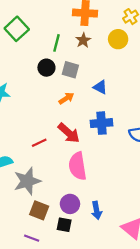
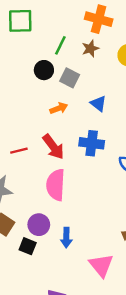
green square: (17, 29) -> (20, 21), turned 30

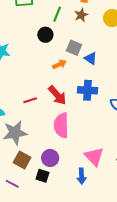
gray square: (70, 78) -> (74, 48), moved
blue arrow: (66, 238) -> (82, 176), moved
pink triangle: (101, 265) -> (94, 157), moved

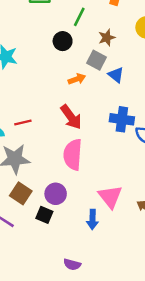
brown star: (81, 15) -> (107, 38), moved
blue cross: (88, 90) -> (122, 119), moved
red line: (30, 100) -> (23, 122), moved

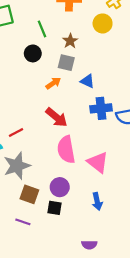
green line: (79, 17) -> (42, 29), turned -35
blue triangle: (116, 75) -> (88, 81), moved
pink triangle: (110, 197) -> (98, 162), moved

